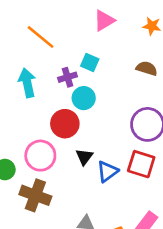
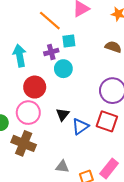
orange line: (41, 37) -> (50, 21), moved
cyan square: (90, 62) -> (69, 41), turned -32
red circle: (65, 124) -> (35, 87), moved

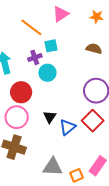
red square: (107, 121) -> (93, 121), turned 30
gray triangle: (62, 167) -> (53, 167), size x1.5

